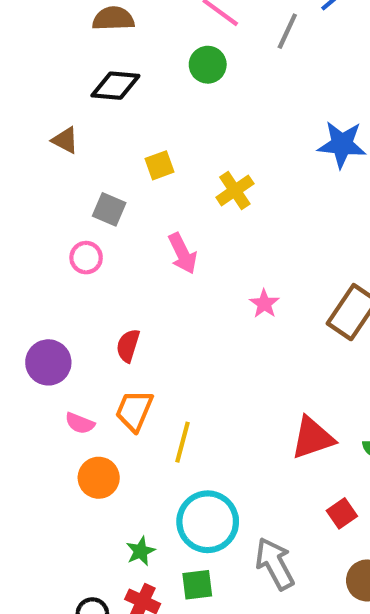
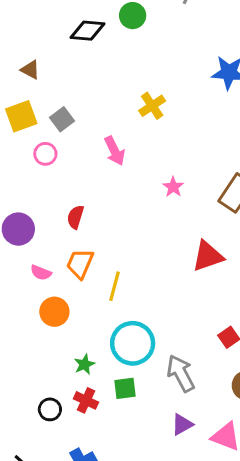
black diamond: (115, 86) -> (87, 31), moved
yellow square: (159, 165) -> (21, 116), moved, size x1.5
gray square: (109, 209) -> (62, 119), turned 30
red triangle: (313, 438) -> (208, 256), moved

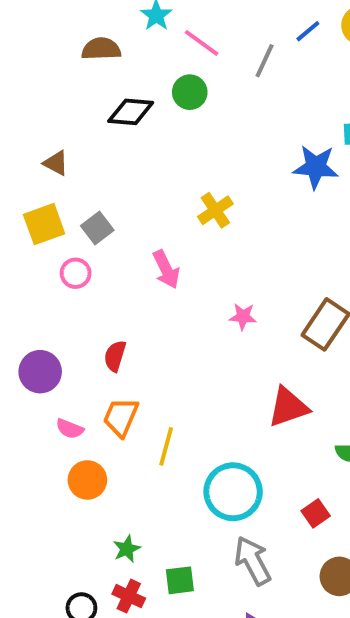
pink star: (173, 187) -> (243, 317), turned -30
cyan circle: (133, 343) -> (233, 492), moved

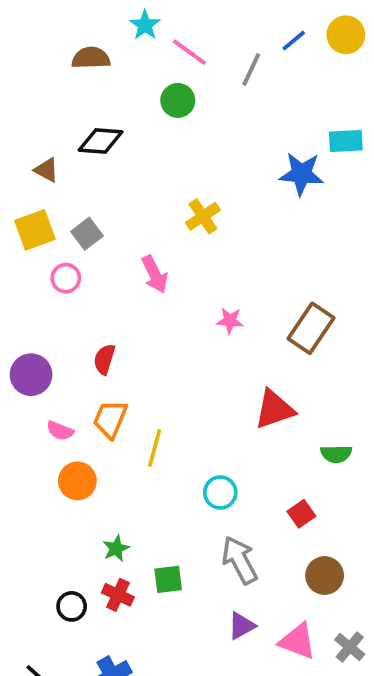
black diamond: (131, 112) -> (101, 141), moved
cyan circle: (233, 492) -> (220, 492), size x0.6

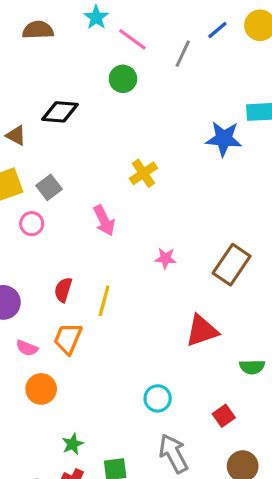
brown semicircle: (91, 58) -> (38, 30), moved
yellow line: (155, 448) -> (104, 301), moved

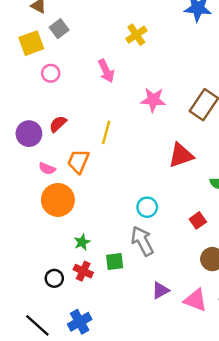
gray square: (49, 187) -> (59, 29), moved
pink star: (165, 258) -> (153, 100), size x1.5
red semicircle: (63, 290) -> (58, 124), moved, turned 30
orange circle: (41, 389) -> (58, 200), size x1.4
gray arrow: (173, 454) -> (142, 241), moved

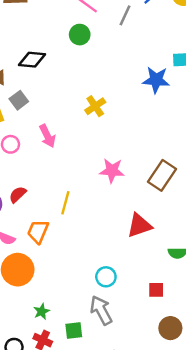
pink arrow: (106, 71) -> (47, 136), moved
red square: (198, 220) -> (156, 290), turned 35

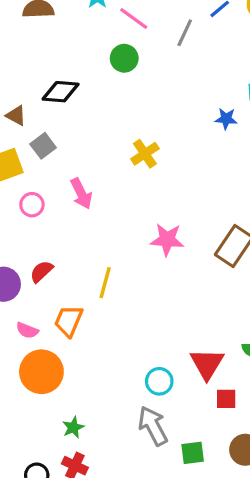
blue star: (156, 80) -> (226, 119), size x0.6
red triangle: (139, 225) -> (207, 364), moved, turned -40
green square: (74, 330) -> (193, 453), moved

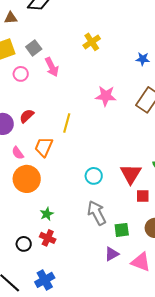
brown triangle: (16, 116) -> (11, 18), turned -32
blue star: (226, 119) -> (143, 59), moved
gray square: (43, 146) -> (34, 48), moved
pink semicircle: (27, 330) -> (18, 153), turned 32
cyan circle: (159, 381) -> (94, 176), moved

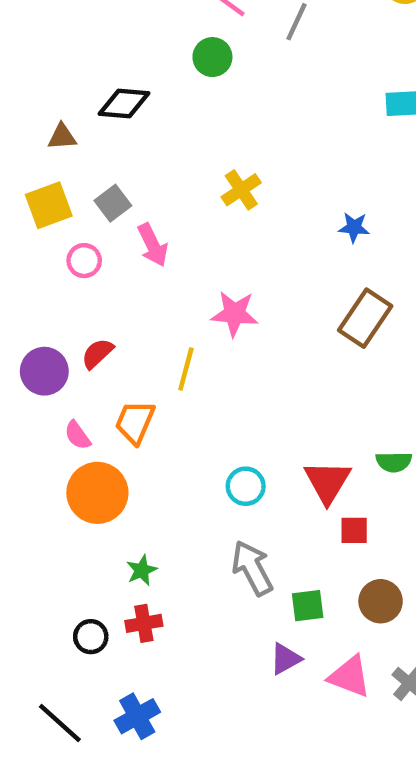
pink star: (106, 96) -> (235, 314), moved
red cross: (48, 238) -> (144, 623), turned -35

